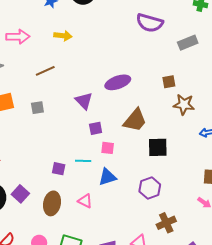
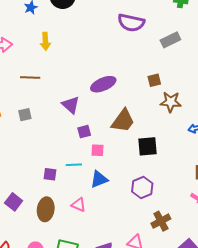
yellow arrow: (63, 36) -> (45, 41), turned 84
brown line: (45, 71) -> (30, 78), turned 30

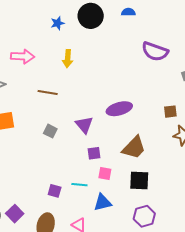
gray square: (25, 115) -> (50, 131), moved, turned 32
black square: (147, 146) -> (139, 180), moved

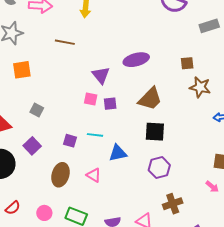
gray square: (50, 131) -> (37, 110), moved
pink square: (105, 174) -> (91, 99), moved
purple square: (15, 214) -> (32, 146), moved

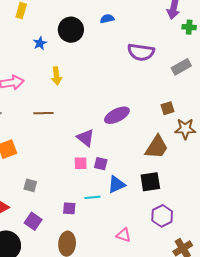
brown trapezoid: (150, 99) -> (157, 147), moved
purple square: (110, 104) -> (101, 164), turned 32
blue triangle: (118, 153) -> (116, 184), moved
pink triangle: (94, 175) -> (124, 235), moved

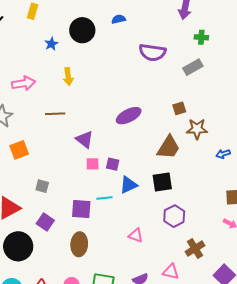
green cross: (189, 27) -> (201, 37), moved
purple triangle: (86, 138) -> (84, 139), moved
purple square: (69, 208) -> (81, 209), size x1.5

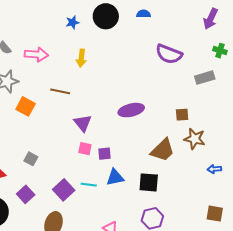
orange square: (19, 150) -> (26, 106), moved, turned 36
purple square: (113, 164) -> (104, 154), turned -32
purple square: (81, 209) -> (64, 190), turned 30

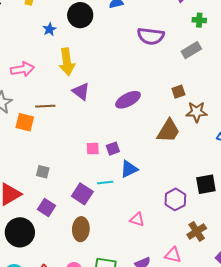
yellow arrow: (81, 58) -> (67, 62), size x1.5
brown line: (60, 91) -> (45, 106), moved
purple triangle: (83, 123) -> (81, 91), moved
black square: (149, 182) -> (206, 184), moved

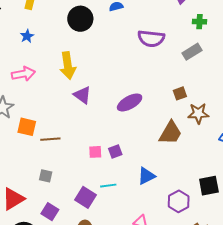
blue star: (49, 29) -> (27, 36), moved
brown line: (45, 106) -> (50, 139), moved
blue triangle: (129, 169) -> (146, 176), moved

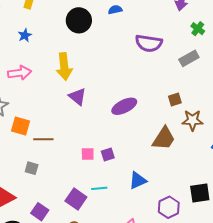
green cross: (199, 22) -> (198, 29), turned 32
gray square: (46, 176) -> (32, 168), moved

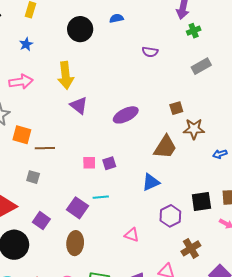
green cross: (198, 29) -> (194, 31), moved, turned 32
purple semicircle: (149, 43) -> (150, 52), size x0.6
gray rectangle: (189, 58) -> (201, 66), moved
blue triangle: (138, 180) -> (151, 182), moved

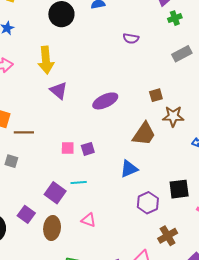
purple square: (41, 221) -> (26, 214), moved
pink triangle: (132, 235) -> (89, 220), moved

